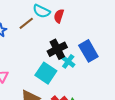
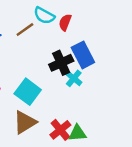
blue rectangle: (88, 51) -> (83, 55), moved
cyan square: (46, 73) -> (28, 92), moved

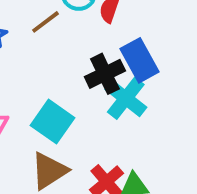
cyan cross: (74, 78) -> (126, 98), size x1.5

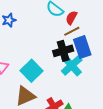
brown line: (45, 22) -> (72, 31), moved

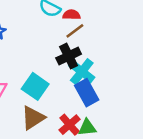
red semicircle: (71, 18) -> (71, 15), turned 72
blue rectangle: (82, 47) -> (87, 93), moved

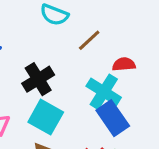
red semicircle: (71, 15) -> (124, 64), moved
black cross: (69, 56) -> (38, 79), moved

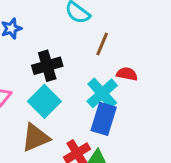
brown line: (89, 40) -> (102, 44), turned -40
blue rectangle: (113, 118) -> (104, 119), turned 36

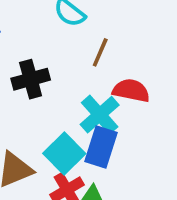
red semicircle: (127, 74) -> (131, 91), size x1.4
cyan square: (44, 101) -> (64, 153), moved

